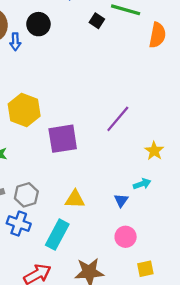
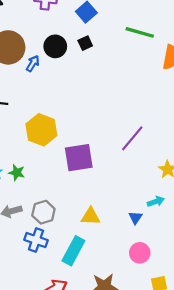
black square: (97, 21) -> (85, 43), moved, turned 32
blue arrow: (15, 42) -> (33, 63), turned -147

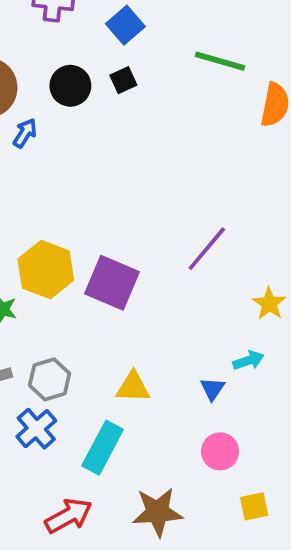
blue arrow: (33, 63) -> (25, 133), moved
yellow hexagon: (41, 130) -> (46, 270), moved
purple square: (79, 158) -> (112, 283), turned 32
blue cross: (36, 240) -> (36, 429), turned 30

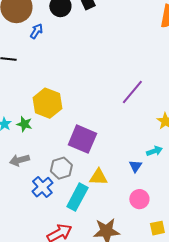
purple square: (112, 283) -> (82, 139), moved
gray hexagon: (50, 379) -> (61, 168), moved
yellow triangle: (133, 387) -> (98, 177), moved

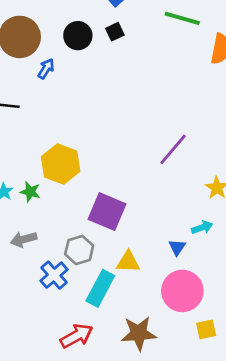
pink circle: (139, 199) -> (182, 291), size x1.6

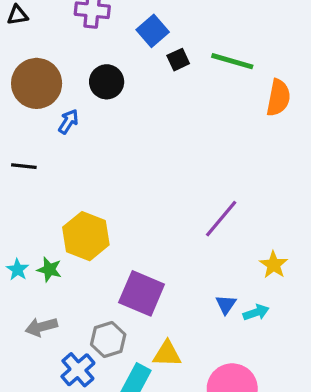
black square: (115, 32) -> (178, 60), moved
blue triangle: (177, 247) -> (226, 305), moved

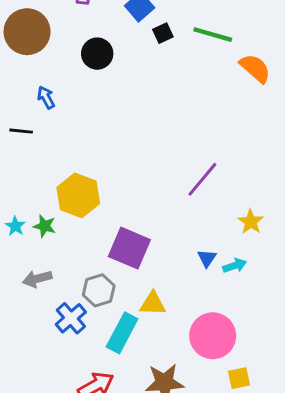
brown circle: (37, 83) -> (27, 32), moved
orange semicircle: (278, 98) -> (255, 68), turned -60
blue arrow: (68, 122) -> (46, 97), moved, turned -60

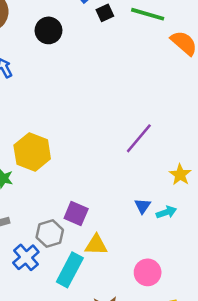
purple square: (129, 248) -> (76, 213), moved, size x0.7
pink circle: (213, 336) -> (148, 272), size x0.7

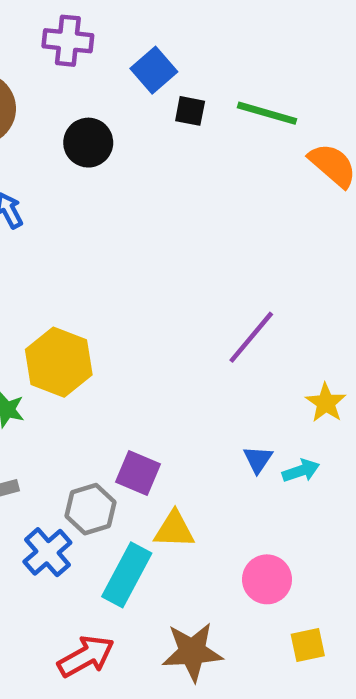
black square: (105, 13) -> (190, 111), turned 36

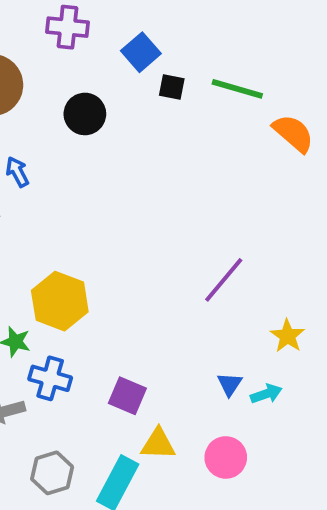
gray hexagon: (90, 509) -> (52, 473), moved
blue cross: (47, 552) -> (50, 378), moved, turned -33
pink circle: (267, 579) -> (226, 457), moved

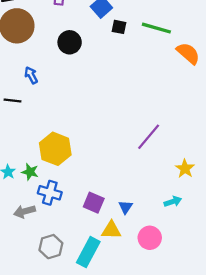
blue triangle: (230, 384) -> (126, 207), moved

